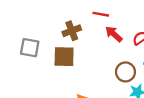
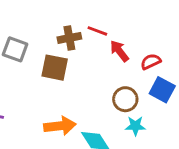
red line: (101, 14) -> (97, 31), moved

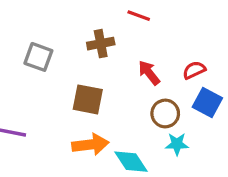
red line: (97, 31) -> (139, 16), moved
red arrow: (119, 51) -> (149, 73), moved
brown square: (55, 68) -> (88, 99), moved

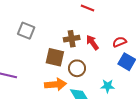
brown cross: (101, 44) -> (72, 39), moved
brown circle: (165, 113) -> (77, 68), moved

